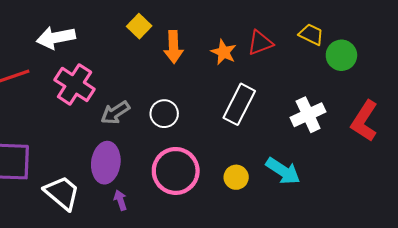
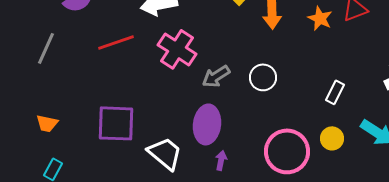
white rectangle: (239, 104) -> (335, 92), moved, size x0.6
pink circle: (176, 171) -> (287, 151), moved
purple arrow: (120, 200) -> (221, 160), turned 30

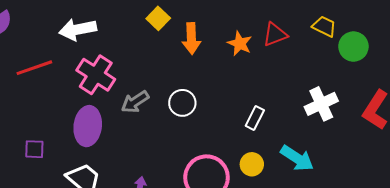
purple square: (116, 123) -> (34, 149), size x0.5
purple ellipse: (207, 124) -> (88, 126), moved

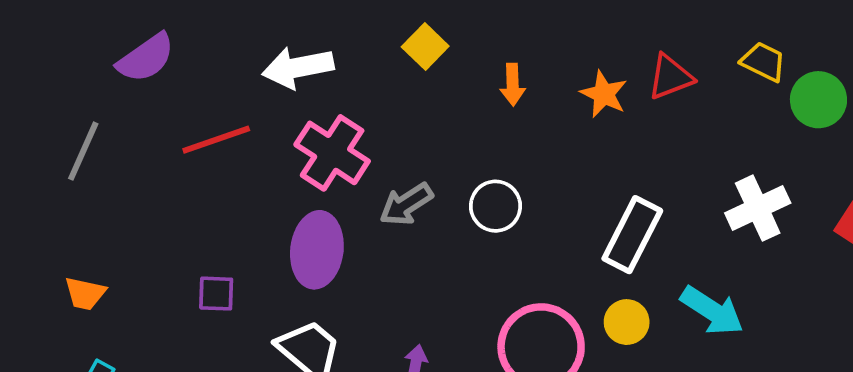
yellow square: (158, 18) -> (425, 47), moved
orange arrow: (191, 38) -> (513, 85), size x0.7
white rectangle: (255, 118) -> (632, 235), size x1.6

